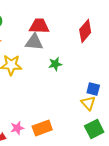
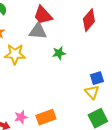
red trapezoid: (39, 26) -> (43, 15), turned -135
blue square: (93, 89) -> (97, 78), turned -32

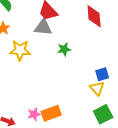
red diamond: (89, 20) -> (94, 16), turned -45
pink star: (21, 117) -> (34, 114), moved

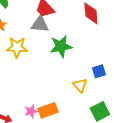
green star: (64, 49) -> (61, 46), size x1.6
yellow triangle: (97, 88) -> (80, 85), moved

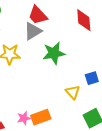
gray triangle: (40, 24) -> (33, 31), turned -36

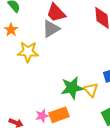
green star: (54, 53) -> (72, 88), moved

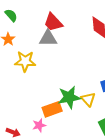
gray triangle: (51, 29) -> (48, 38), turned 30
orange rectangle: (59, 115) -> (52, 109), moved

